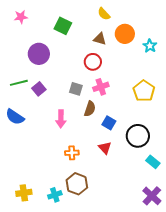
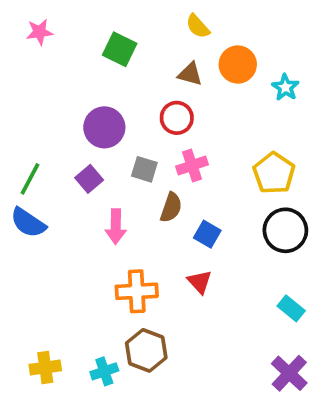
purple circle: (39, 54) -> (104, 127), moved
green line: (19, 83) -> (30, 179), moved, turned -48
purple square: (39, 89) -> (89, 179), moved
black circle: (138, 136) -> (285, 230), moved
orange cross: (72, 153) -> (137, 291), size x1.5

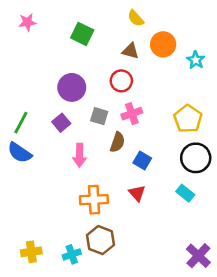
cyan rectangle: (291, 308) -> (185, 193), moved

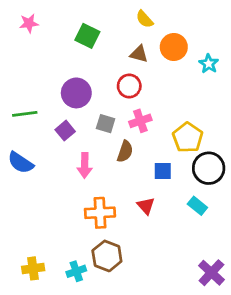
yellow pentagon: (188, 119) -> (188, 138), moved
green line: (21, 123) -> (25, 114), moved, turned 55
blue square: (142, 160) -> (163, 171), moved, turned -30

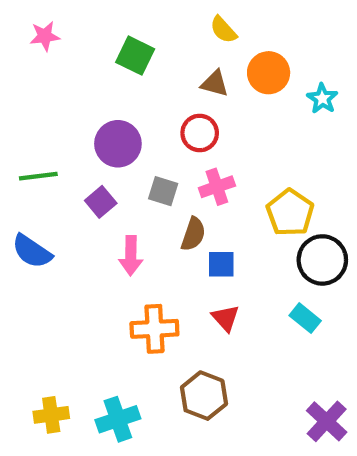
blue square: (163, 171) -> (221, 264), moved
brown hexagon: (107, 256) -> (204, 396), moved
cyan cross: (76, 271) -> (118, 419), size x1.4

